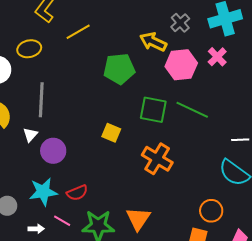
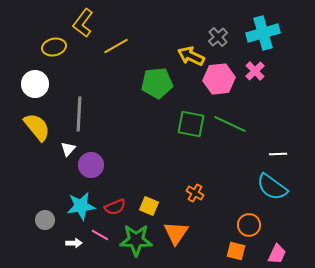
yellow ellipse: (29, 49) -> (54, 47), moved
yellow square: (111, 133) -> (149, 206), moved
orange cross: (157, 159) -> (195, 193), moved, size x0.6

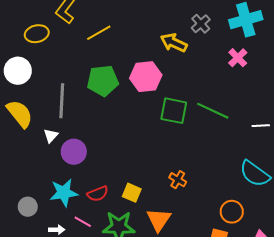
pink hexagon: (219, 79) -> (146, 77), moved
green pentagon: (157, 83) -> (103, 81), moved
white line: (278, 154) -> (261, 126), moved

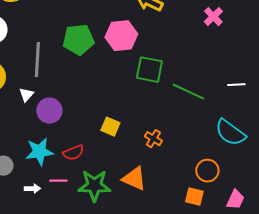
green line: (213, 111) -> (188, 92), moved
yellow square: (132, 193) -> (110, 127), moved
orange triangle: (159, 220) -> (134, 179), turned -40
pink line: (83, 222) -> (58, 181), turned -30

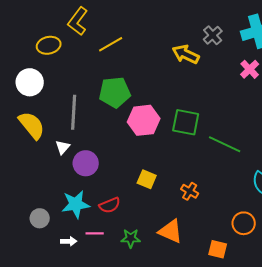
pink hexagon: (121, 36) -> (144, 120), moved
green star: (94, 186) -> (131, 238), size x0.6
orange square: (194, 197) -> (218, 249), moved

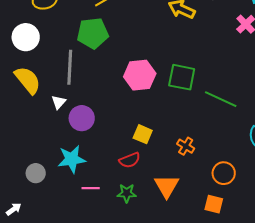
green pentagon: (115, 92) -> (93, 33), moved
red semicircle: (110, 205) -> (130, 160), moved
orange circle: (244, 223) -> (224, 173), moved
orange triangle: (171, 231) -> (167, 186), turned 36
white arrow: (69, 241) -> (14, 209), moved, turned -35

